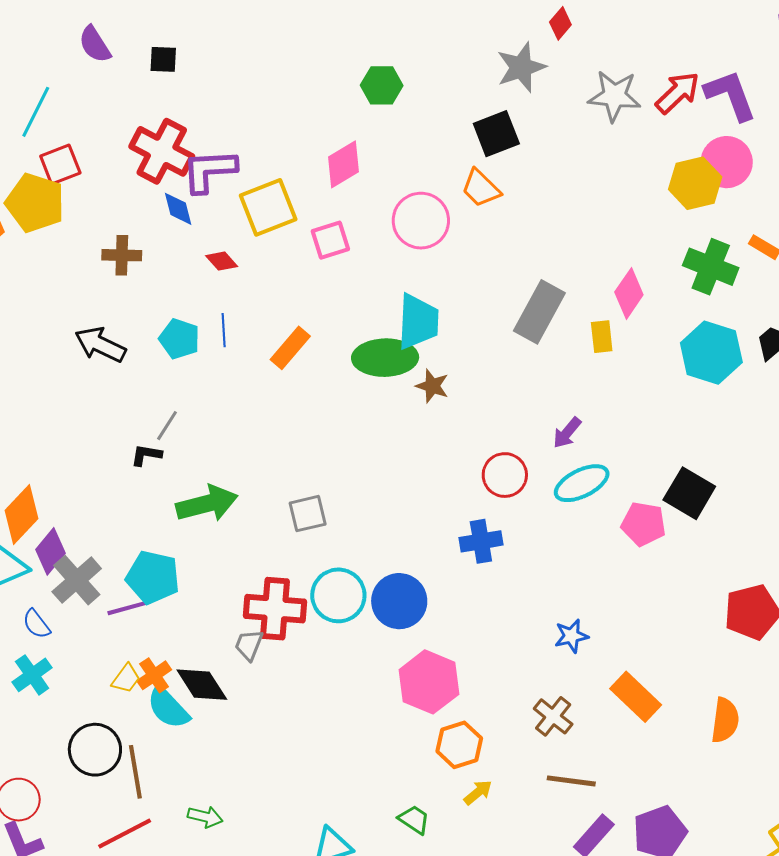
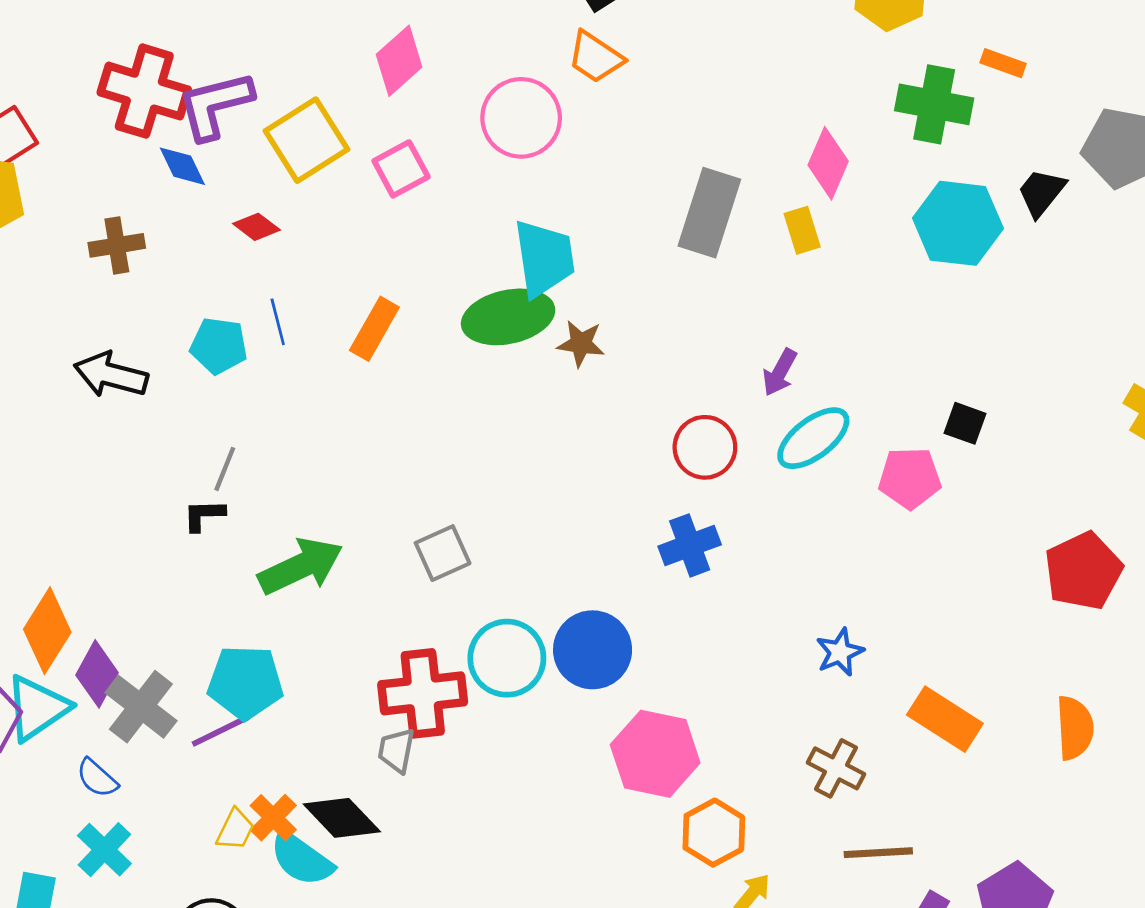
black square: (689, 493) -> (965, 423), size x0.6

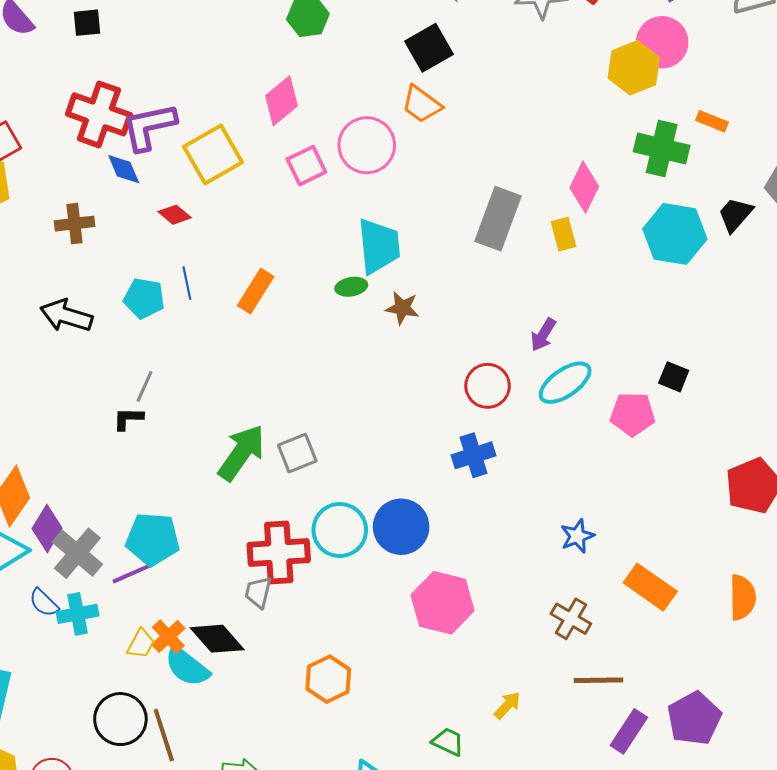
pink square: (401, 169) -> (306, 166), moved
green ellipse: (508, 317) -> (351, 287), size x0.5
green arrow: (301, 566) -> (241, 453), moved, turned -32
orange hexagon: (714, 833) -> (328, 679), moved
cyan cross: (104, 850) -> (78, 614), moved, turned 33

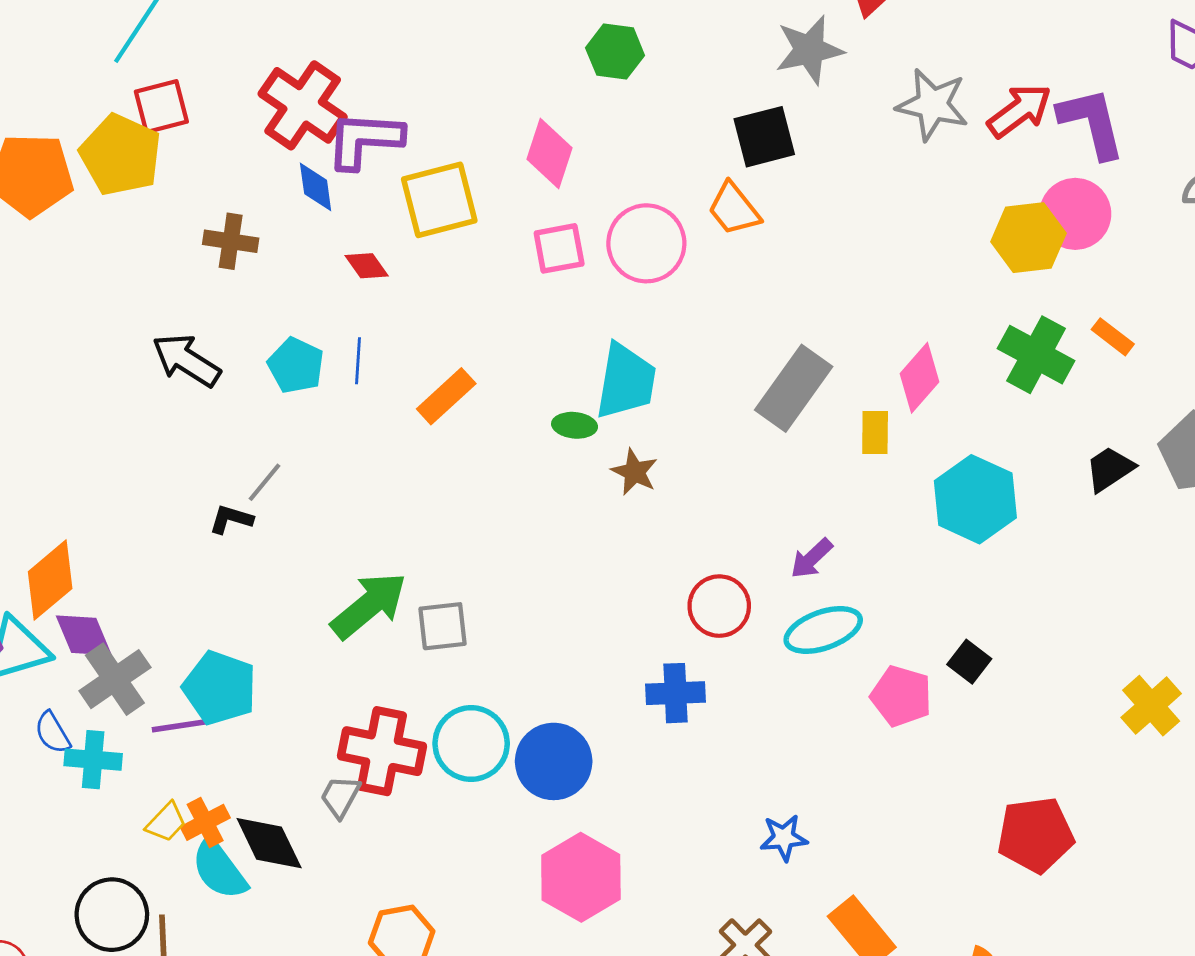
pink diamond: (281, 101) -> (550, 153), turned -48
cyan hexagon: (675, 234) -> (975, 499), moved
purple diamond: (47, 528) -> (84, 635), turned -69

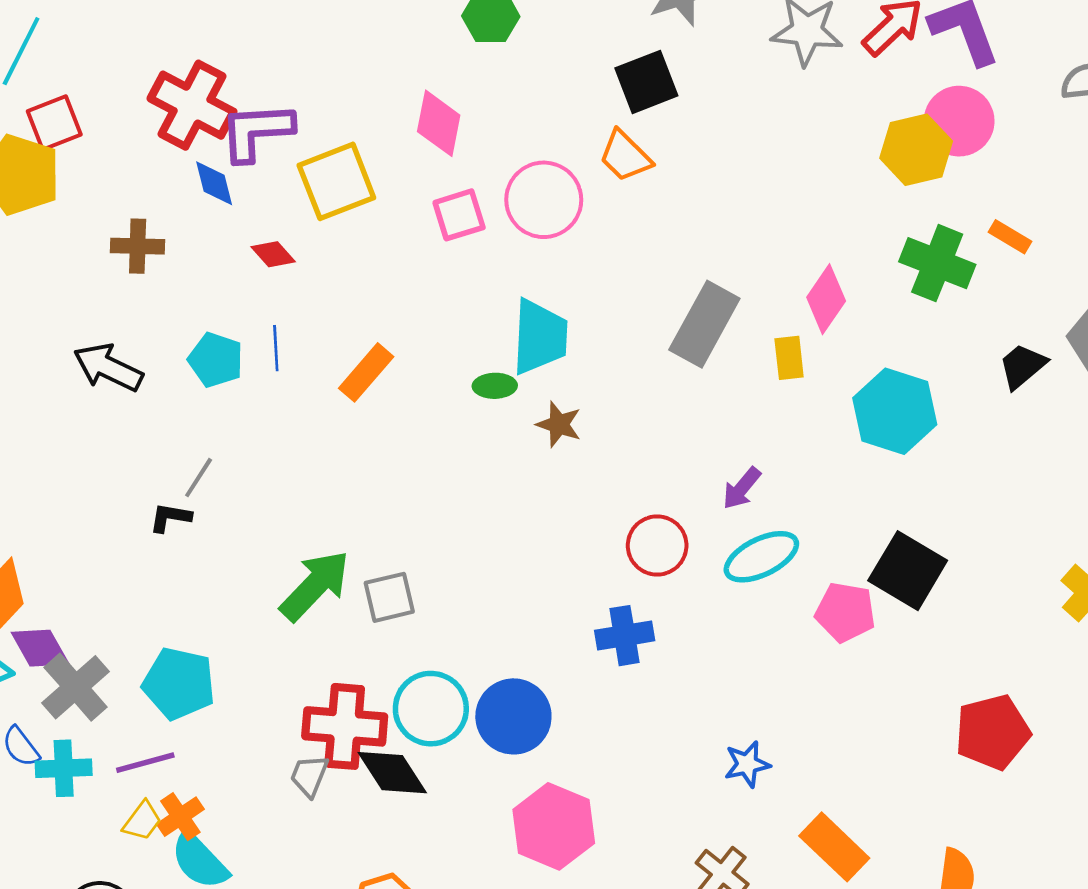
black square: (969, 662) -> (908, 571), size x1.8
purple line: (182, 725) -> (145, 763), moved
black diamond: (269, 843) -> (392, 773), moved

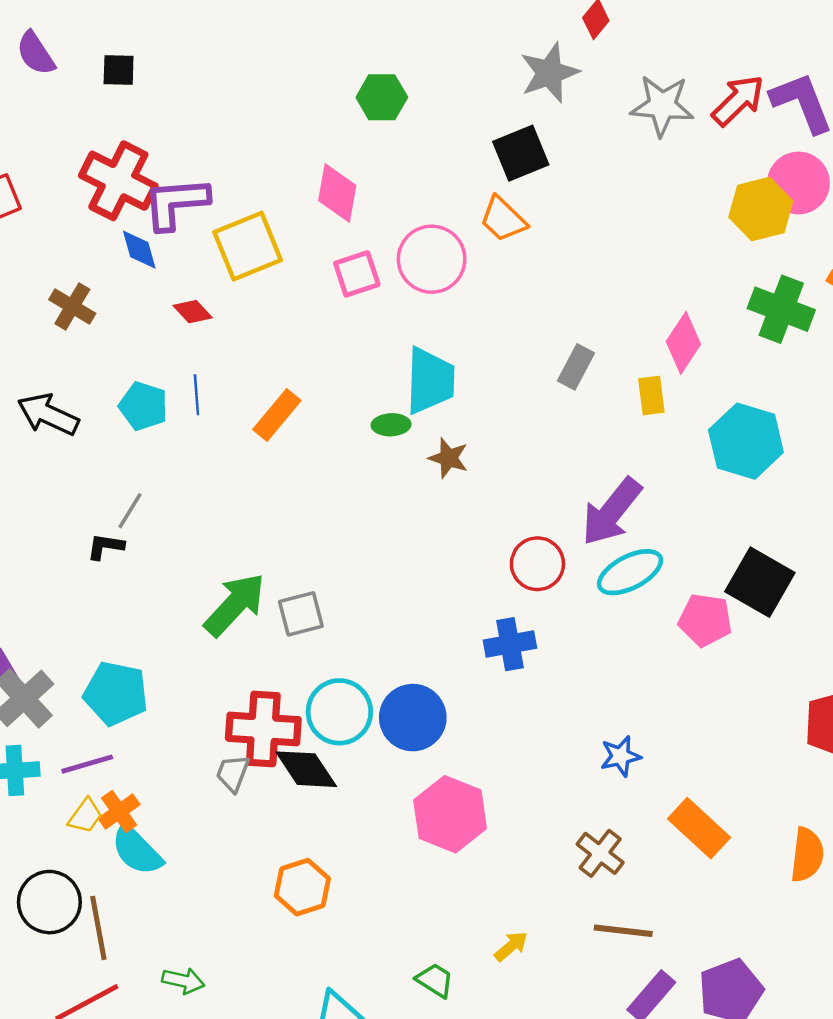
brown cross: (138, 246) -> (72, 307), turned 30
gray rectangle: (704, 324) -> (576, 367), size x0.6
purple arrow: (742, 488) -> (611, 512), size x1.8

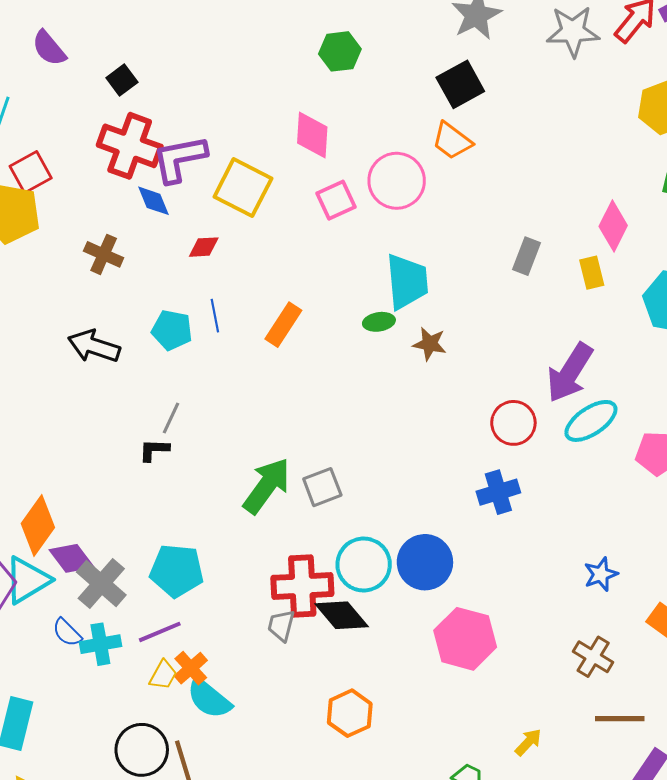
black square: (119, 70) -> (122, 80), moved, turned -32
yellow square: (248, 246) -> (243, 188), turned -34
red diamond: (193, 312) -> (204, 247), turned -44

